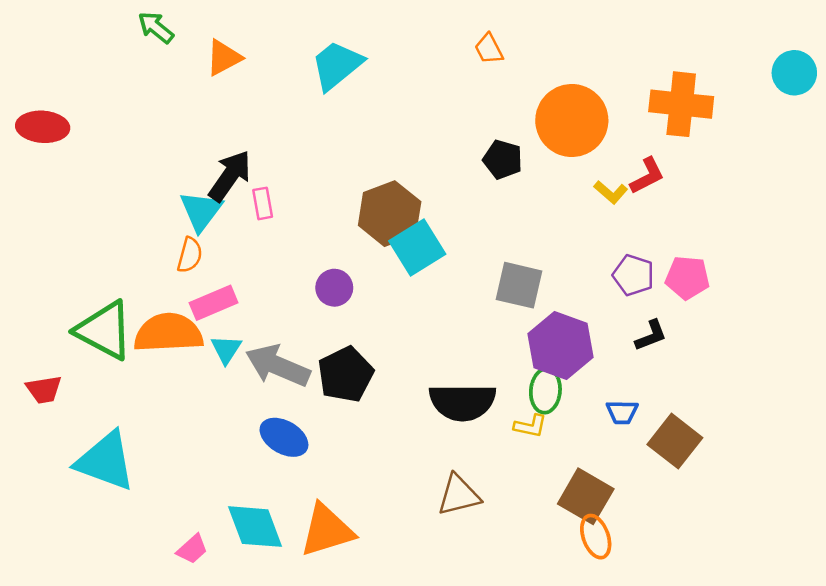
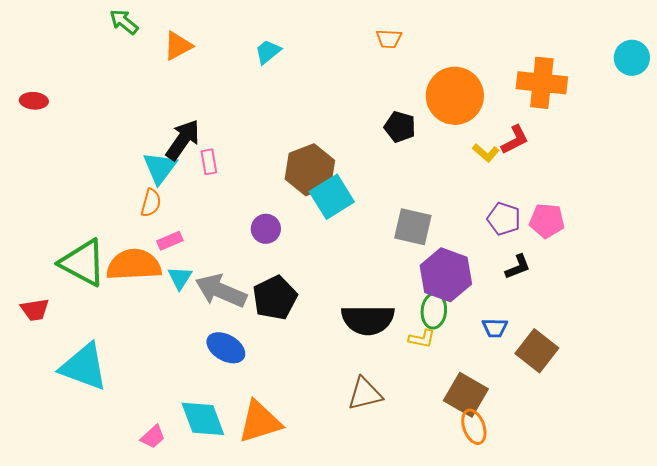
orange trapezoid: (489, 49) -> (389, 39), turned -60
cyan trapezoid: (337, 65) -> (268, 52), size x0.6
red ellipse: (43, 127) -> (34, 101), size x0.7
pink rectangle: (214, 303) -> (170, 241), size x0.7

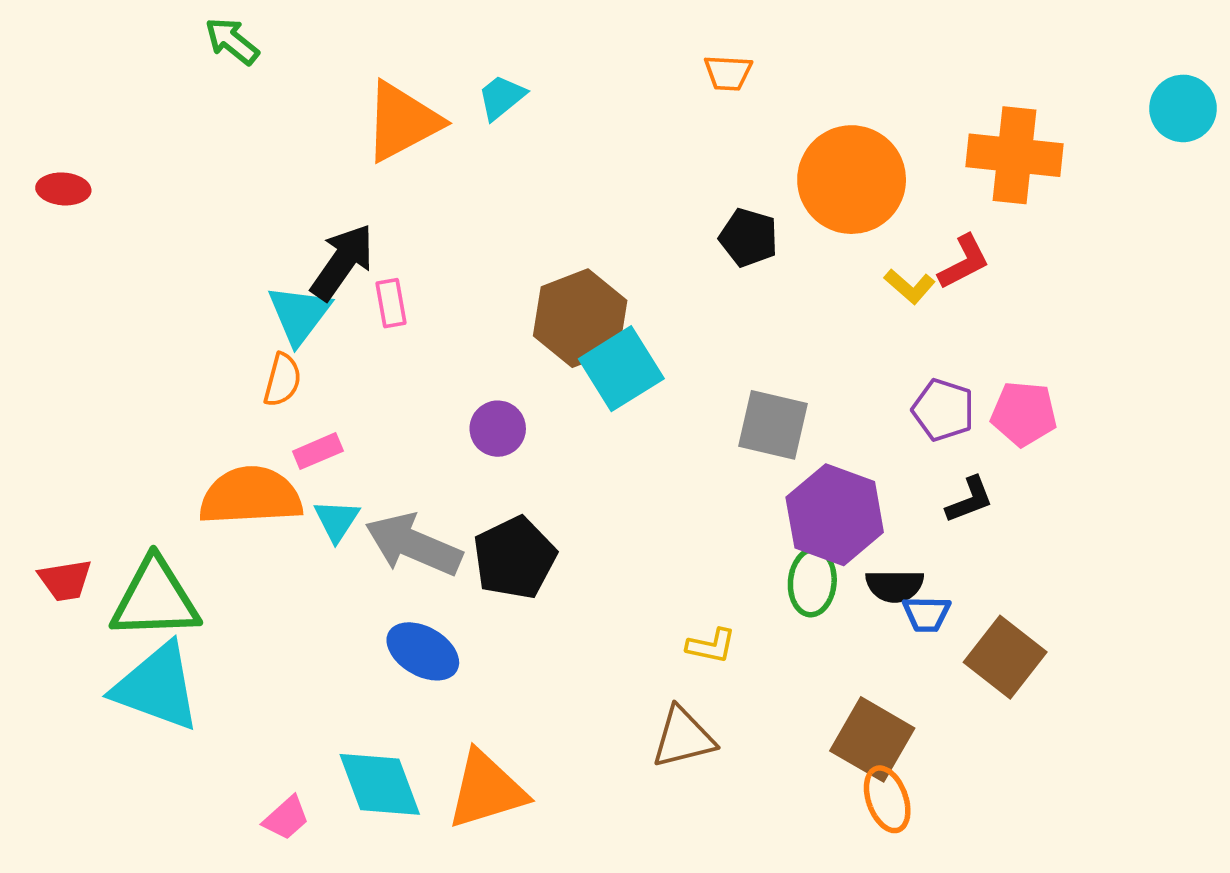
orange triangle: (178, 46) -> (402, 122), moved, size x1.5
green triangle: (83, 263) -> (155, 599), moved, turned -30
black semicircle: (368, 320) -> (895, 586), moved, size x0.6
yellow L-shape: (422, 339) -> (711, 646), moved

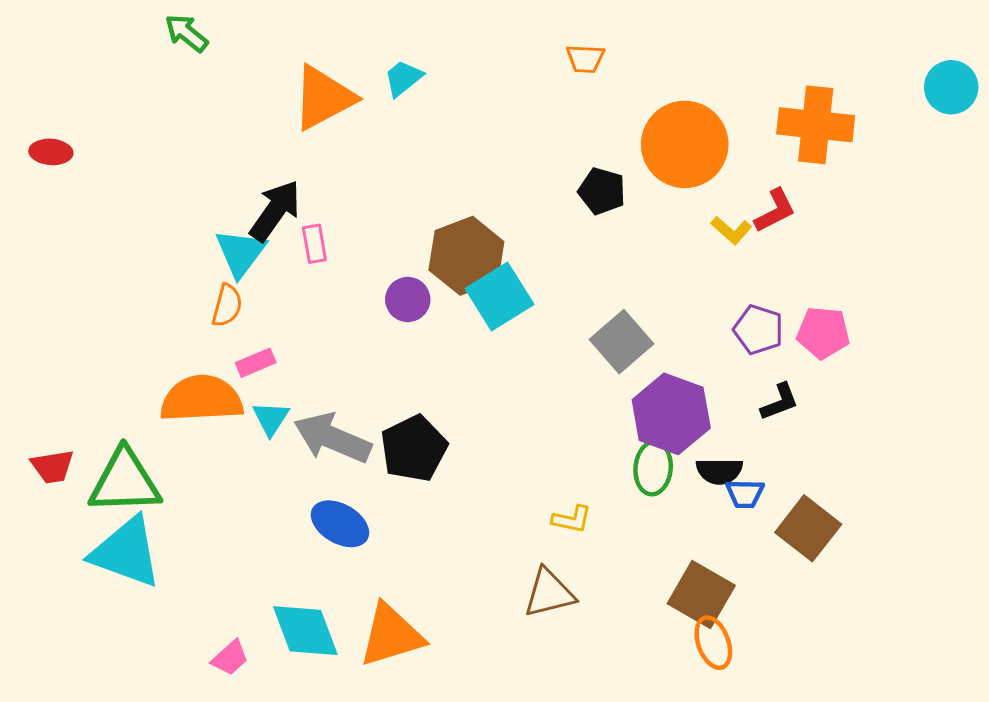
gray square: (773, 425) -> (621, 342), turned 36
purple circle: (498, 429) -> (408, 299), moved

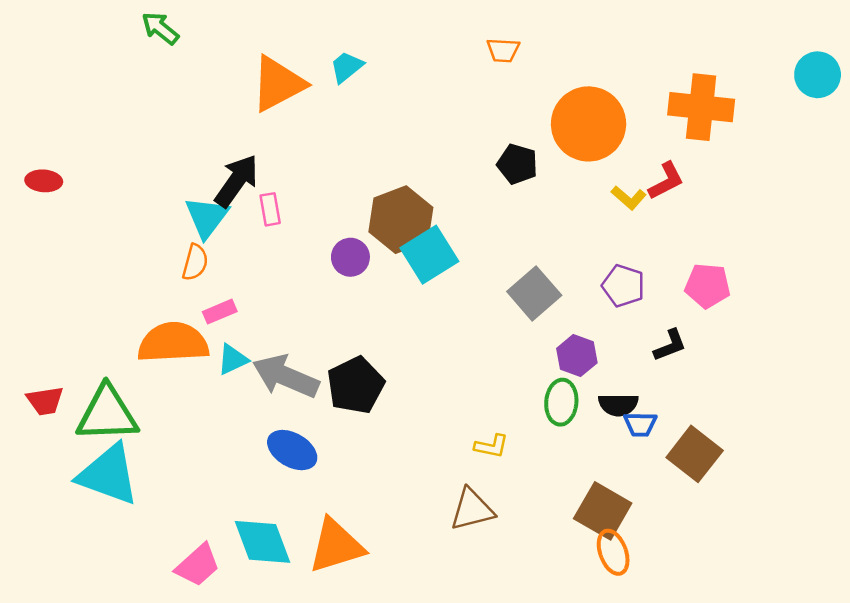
red ellipse: (51, 152) -> (44, 181), moved
purple pentagon: (758, 330) -> (623, 286), moved
purple hexagon: (671, 414) -> (577, 356), size x0.6
cyan triangle: (271, 418) -> (233, 359), turned 32
pink trapezoid: (230, 658) -> (198, 565), size x1.4

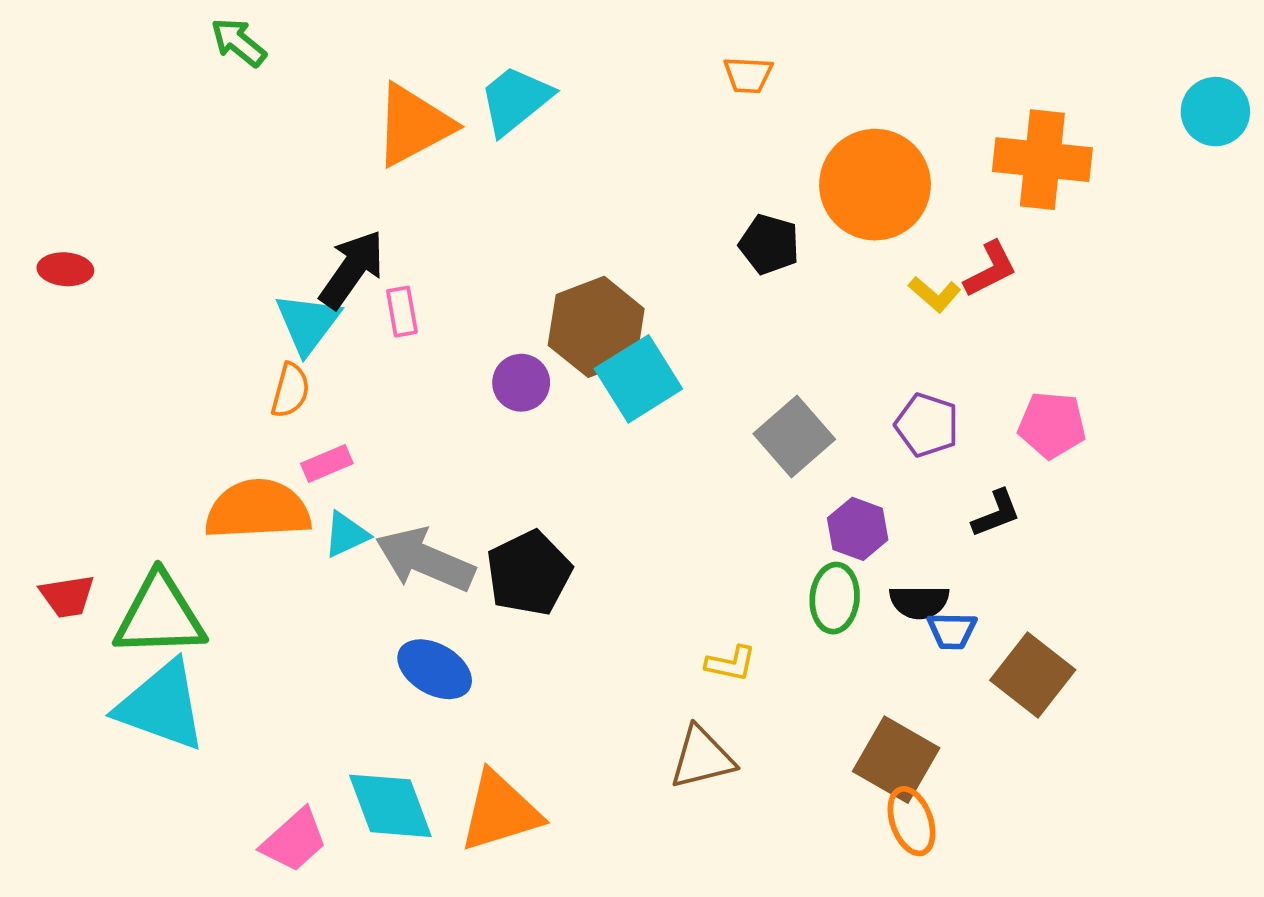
cyan trapezoid: (347, 67) -> (515, 100), size x1.5

